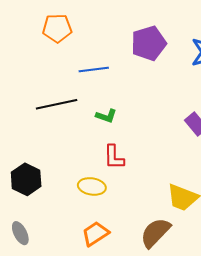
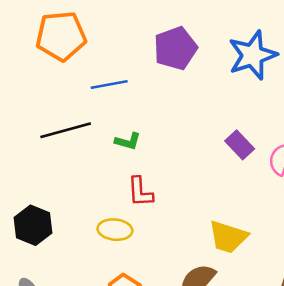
orange pentagon: (57, 28) -> (61, 36), size x1.4

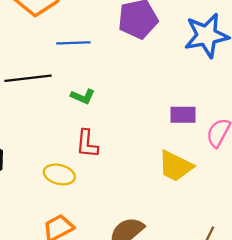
purple rectangle: (240, 145) -> (183, 115), turned -55
yellow trapezoid: (228, 237) -> (175, 166), moved

